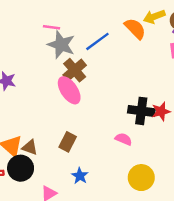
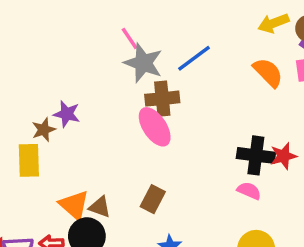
pink line: (51, 27) -> (130, 38), turned 49
orange semicircle: (135, 29) -> (268, 73), moved
brown cross: (75, 70) -> (162, 99), turned 35
pink semicircle: (124, 139) -> (249, 191), moved

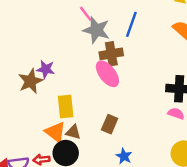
blue line: (194, 58) -> (131, 24), turned -30
brown star: (44, 130) -> (31, 81), size x1.5
yellow rectangle: (29, 160) -> (66, 106), moved

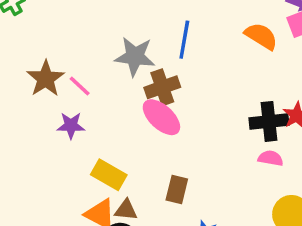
pink line: (86, 14) -> (80, 86), moved
brown star: (31, 81) -> (46, 79), moved
yellow rectangle: (66, 106) -> (109, 175), turned -45

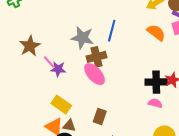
pink line: (80, 86) -> (49, 62), moved
purple star: (71, 125) -> (58, 69), moved

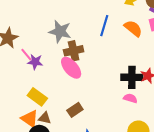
blue line: (112, 31) -> (104, 26), moved
brown rectangle: (100, 117) -> (75, 110), turned 35

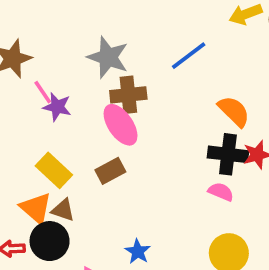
blue line: (104, 26) -> (189, 56), turned 30
orange semicircle: (133, 28) -> (234, 111), moved
brown rectangle: (75, 110) -> (110, 171), moved

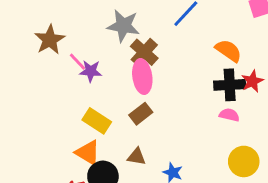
brown cross: (128, 95) -> (144, 52), turned -32
pink ellipse: (121, 125) -> (142, 76), turned 36
brown triangle: (63, 210) -> (137, 157), moved

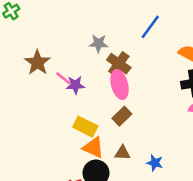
gray star: (123, 26) -> (99, 43), size x0.7
orange triangle: (88, 153) -> (93, 148), moved

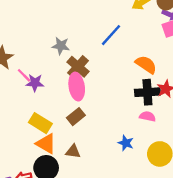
blue star: (155, 163) -> (126, 143), moved

